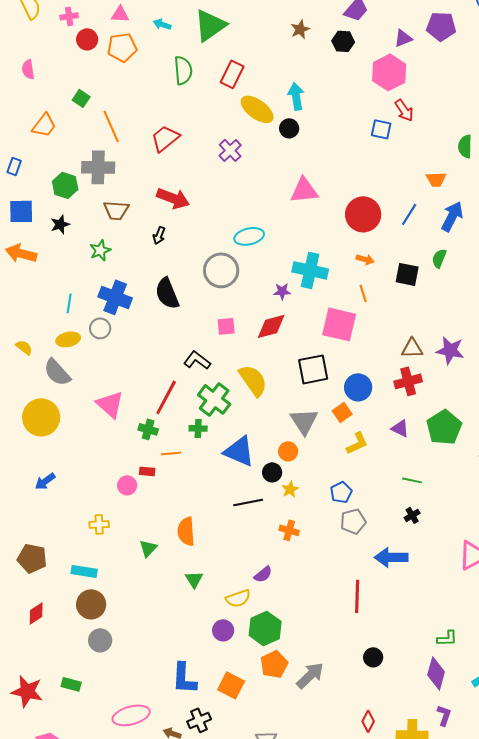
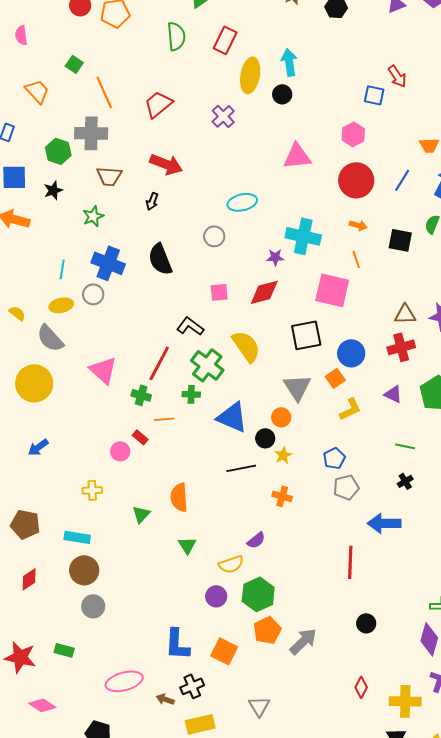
pink hexagon: (389, 72) -> (353, 134), moved, size x0.7
yellow ellipse: (257, 109) -> (250, 75), turned 64
orange trapezoid: (44, 125) -> (37, 91), turned -80
gray circle: (221, 270) -> (214, 236), size x0.6
red rectangle: (147, 471) -> (140, 437), turned 35

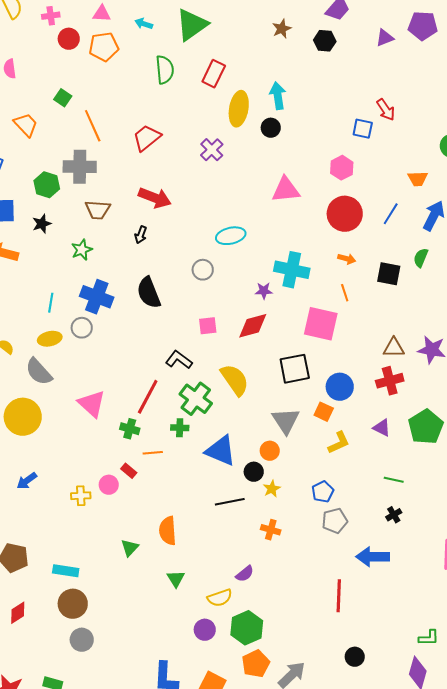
orange square: (335, 378) -> (324, 412), turned -30
yellow cross: (92, 490) -> (81, 496), moved

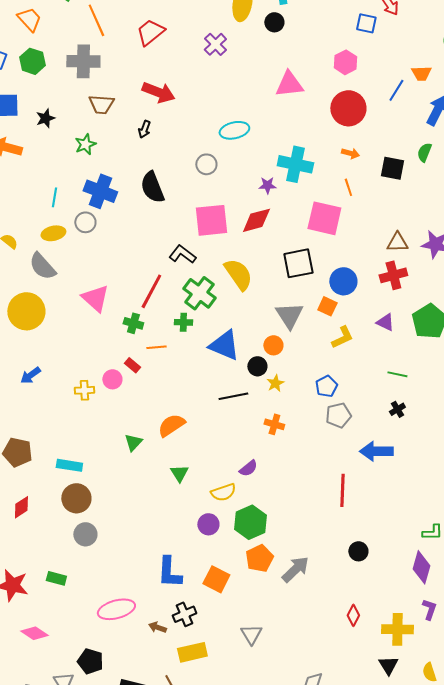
green hexagon: (47, 185) -> (32, 61), moved
blue line: (391, 214) -> (396, 90), moved
pink square: (208, 326) -> (211, 220), size x1.8
orange semicircle: (168, 531) -> (171, 425), turned 60

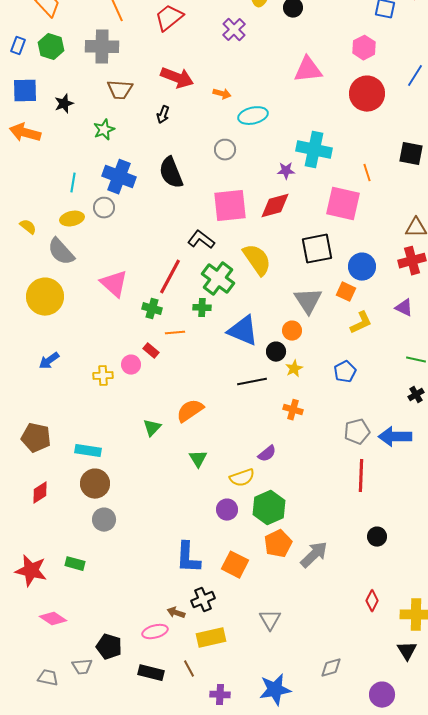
orange arrow: (350, 153) -> (222, 94), moved
gray pentagon: (338, 415) -> (357, 432), moved
pink ellipse: (116, 609) -> (155, 632), moved, size x0.7

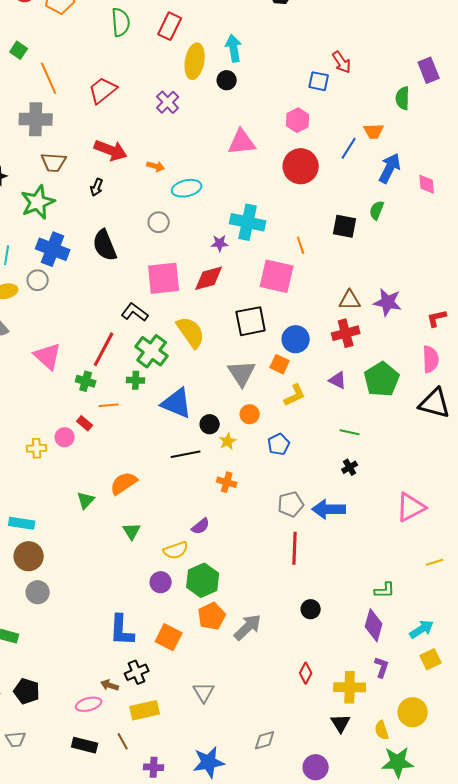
green star: (104, 130) -> (38, 202), size x1.6
orange circle: (292, 331) -> (250, 414), moved
black pentagon: (109, 647) -> (27, 691), moved

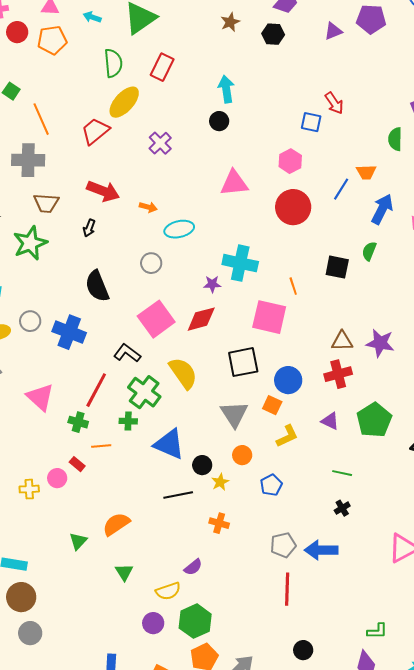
yellow ellipse: (195, 61) -> (124, 102), moved, turned 32
blue cross: (53, 249) -> (69, 332), moved
pink square: (164, 278) -> (156, 319), turned -30

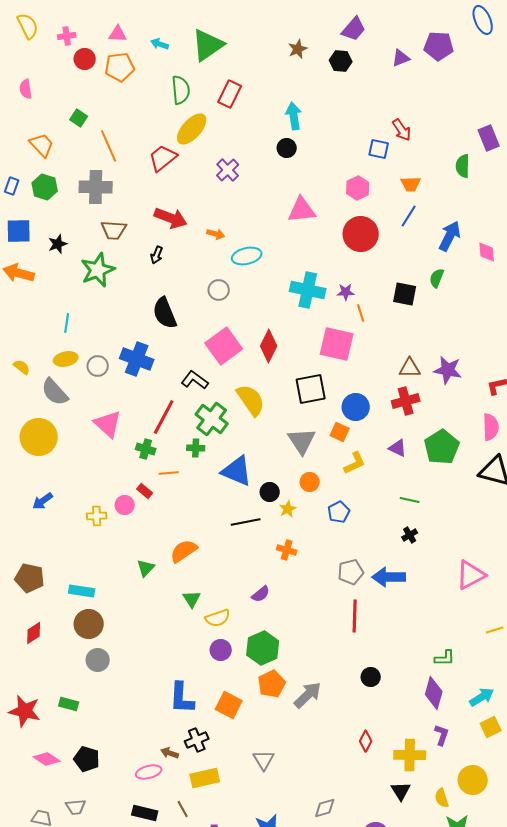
orange trapezoid: (366, 172) -> (411, 184), moved
purple star: (212, 284) -> (346, 292), moved
red diamond: (201, 319) -> (269, 346), turned -48
gray circle: (30, 321) -> (98, 366), moved
yellow semicircle: (168, 591) -> (218, 618), moved

